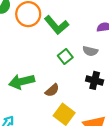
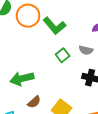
brown semicircle: (52, 90) -> (34, 102), moved

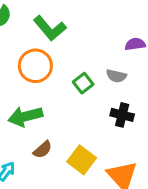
orange circle: (28, 16) -> (35, 66), moved
green L-shape: (54, 26) -> (50, 28), moved

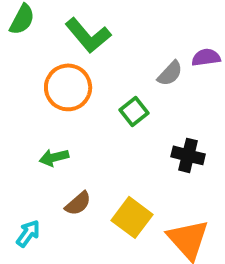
gray semicircle: (116, 76) -> (170, 73), moved, turned -60
green arrow: (25, 116) -> (54, 157), size x0.6

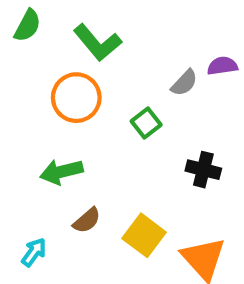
green arrow: (54, 157) -> (61, 172), size x1.4

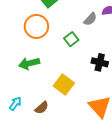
brown semicircle: (87, 220) -> (42, 108), moved
yellow square: (144, 235) -> (64, 85), moved

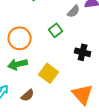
orange circle: (36, 26) -> (20, 38), moved
green arrow: (29, 63) -> (18, 64), moved

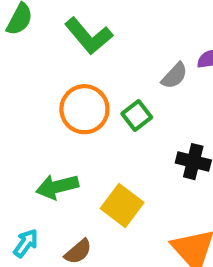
orange circle: (20, 38) -> (84, 109), moved

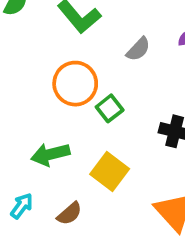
gray semicircle: (174, 76) -> (138, 49), moved
green square: (137, 115) -> (110, 108), moved

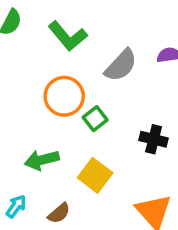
gray semicircle: (138, 49) -> (121, 65), size x1.5

